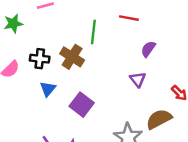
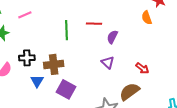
red line: (129, 18) -> (94, 24), moved
brown cross: (72, 57) -> (54, 64), moved, turned -30

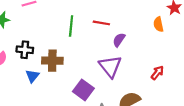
purple triangle: (108, 62) -> (110, 66), size x1.6
red arrow: (142, 68) -> (157, 73), moved, turned -96
purple square: (66, 89) -> (83, 90), moved

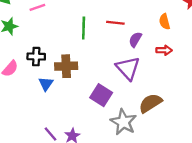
orange semicircle: (158, 24) -> (165, 22), moved
red arrow: (157, 73) -> (164, 50), moved, turned 56

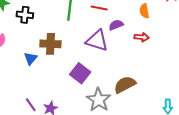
purple semicircle: (135, 39) -> (116, 25), turned 32
black cross: (36, 57) -> (25, 15), moved
purple triangle: (128, 68) -> (97, 41), moved, turned -35

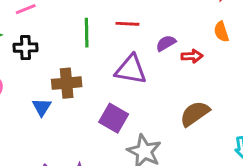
orange semicircle: (144, 11) -> (221, 32), moved
purple semicircle: (116, 25) -> (166, 43), moved
brown semicircle: (125, 85) -> (195, 114), moved

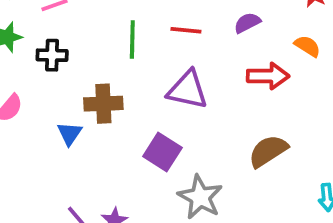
orange semicircle: (221, 32) -> (307, 46), turned 138
purple semicircle: (166, 43) -> (247, 23), moved
red arrow: (192, 56) -> (268, 76), size x1.5

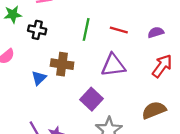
red arrow: (268, 76) -> (162, 66), turned -65
purple triangle: (188, 90) -> (113, 65), turned -30

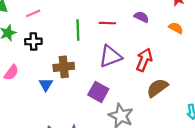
purple semicircle: (156, 32) -> (141, 17), turned 56
red arrow: (162, 66) -> (144, 60), moved

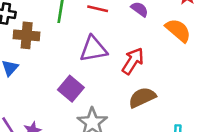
orange semicircle: (176, 28) -> (178, 30), size x1.5
brown cross: (64, 67) -> (27, 35), moved

